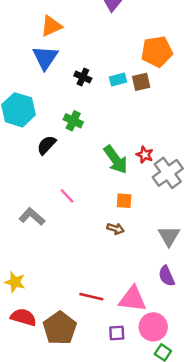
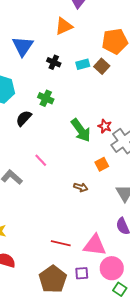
orange triangle: (51, 26) -> (64, 26), moved
brown square: (141, 82) -> (102, 66), turned -35
orange square: (124, 201) -> (102, 164), moved, turned -32
brown pentagon: (60, 328) -> (53, 279), moved

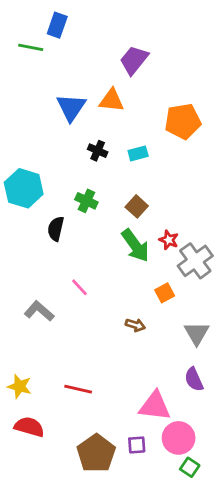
orange triangle: (64, 26) -> (112, 100), turned 30
blue triangle: (23, 46) -> (71, 107), moved
brown square: (102, 66) -> (137, 206), moved
black semicircle: (24, 118) -> (56, 229), turned -30
red line: (61, 243) -> (78, 389), moved

